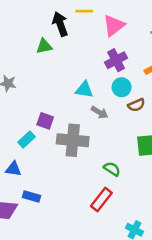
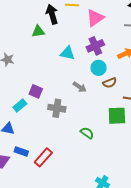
cyan triangle: (84, 90) -> (67, 53), moved
gray cross: (73, 140) -> (57, 108), size x0.7
red rectangle: (101, 199) -> (43, 157), moved

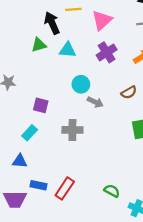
cyan triangle: (67, 53) -> (68, 50), moved
cyan circle: (99, 68) -> (81, 84), moved
purple square: (36, 91) -> (41, 105), moved
green semicircle: (87, 133) -> (112, 191), moved

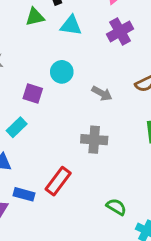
cyan circle: (81, 84) -> (62, 72), moved
gray cross: (72, 130) -> (94, 140), moved
red rectangle: (65, 188) -> (58, 181), moved

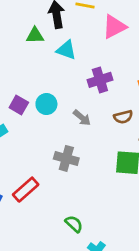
purple cross: (120, 31) -> (100, 80), moved
cyan circle: (62, 72) -> (46, 104), moved

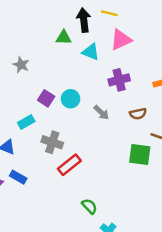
pink triangle: (114, 27) -> (121, 40), moved
gray cross: (66, 158) -> (52, 142), moved
red rectangle: (26, 190) -> (69, 165), moved

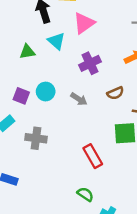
green triangle: (64, 37) -> (27, 52), moved
cyan triangle: (91, 52) -> (56, 41), turned 30
red rectangle: (69, 165) -> (93, 156), moved, turned -70

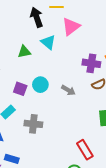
purple cross: (90, 63) -> (91, 63), moved, turned 36
red rectangle: (93, 156) -> (85, 150), moved

